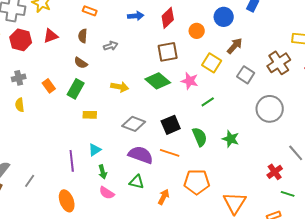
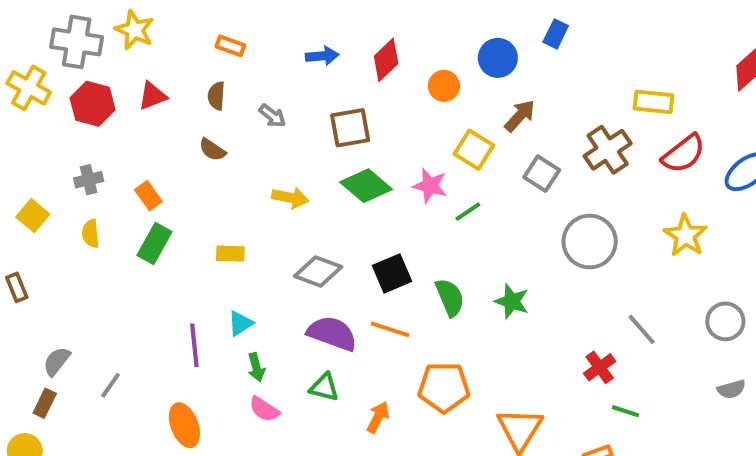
gray arrow: (111, 46) -> (272, 116), turned 56
brown square: (168, 52) -> (350, 128), moved
green rectangle: (76, 89) -> (154, 244), moved
green line: (208, 102) -> (468, 212), moved

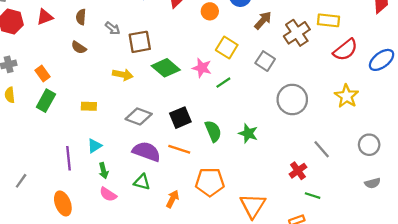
brown arrow: (520, 116) -> (263, 20), moved
brown square: (350, 128) -> (140, 42), moved
brown cross: (608, 150) -> (297, 33), moved

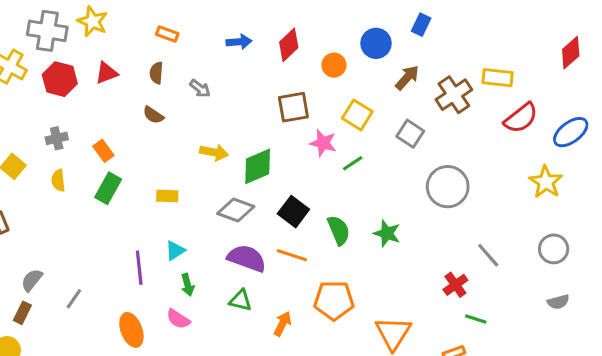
brown square: (140, 42) -> (293, 107), moved
green diamond: (166, 68) -> (258, 166), moved, turned -64
yellow star: (347, 96) -> (546, 182), moved
black square: (180, 118) -> (293, 212), turned -30
pink semicircle: (108, 194) -> (178, 319), moved

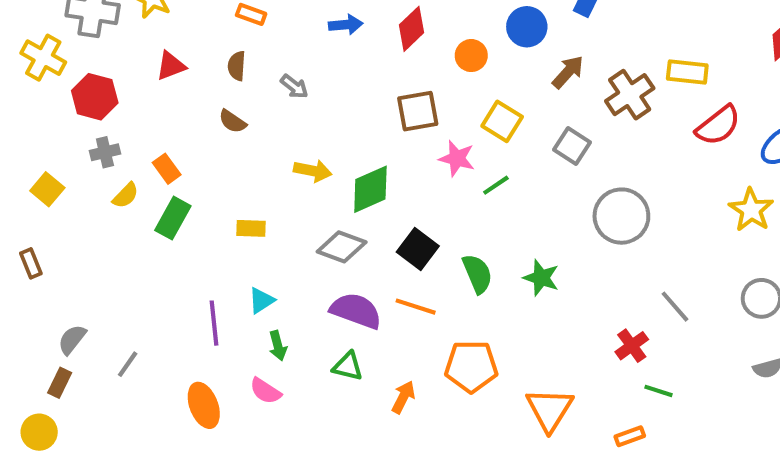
red hexagon: (60, 79) -> (95, 97), moved
yellow semicircle: (58, 180) -> (126, 195), moved, turned -130

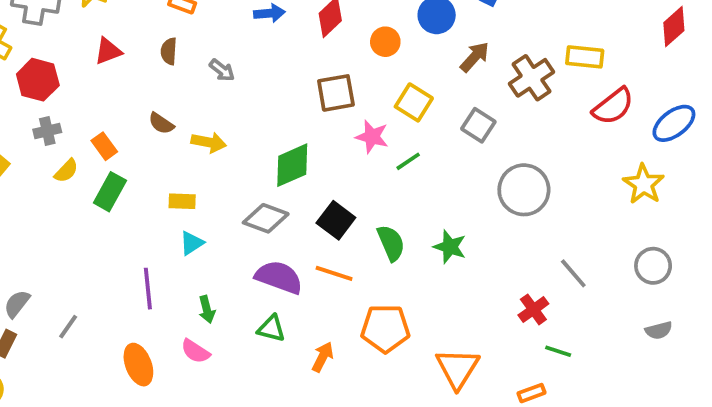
brown semicircle: (233, 121) -> (161, 123), moved
yellow arrow: (313, 171) -> (209, 142), moved
cyan triangle: (261, 300) -> (192, 243), moved

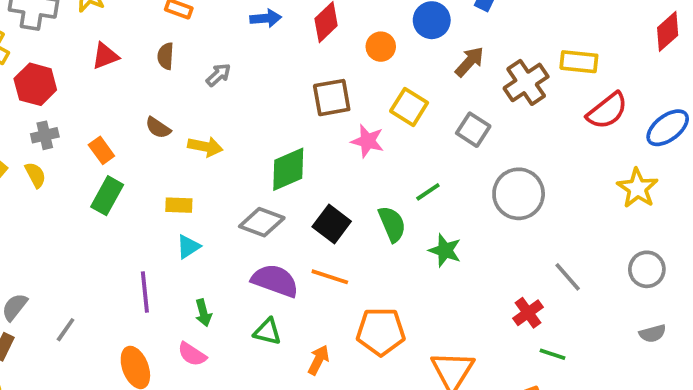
gray arrow: (222, 70) -> (218, 75), turned -80
green line: (408, 161) -> (428, 192), moved
yellow semicircle: (66, 171) -> (35, 175), moved, turned -72
green semicircle: (391, 243) -> (392, 224), moved

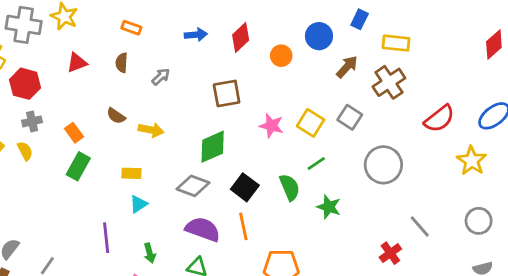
yellow rectangle: (579, 62) -> (396, 43), moved
brown square: (332, 98) -> (227, 93), moved
yellow square: (409, 107) -> (311, 123), moved
red semicircle: (607, 111) -> (439, 119), moved
orange line: (330, 277) -> (243, 226), turned 60

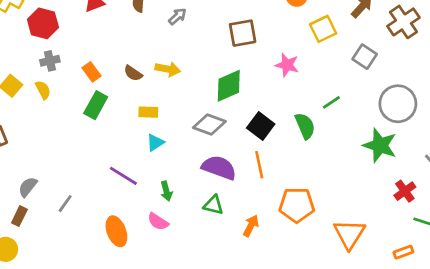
brown semicircle: (116, 116) -> (133, 73), moved
yellow square: (311, 123) -> (323, 29), moved, turned 32
green star: (329, 207) -> (380, 145), moved, size x1.4
purple line: (106, 238) -> (123, 176), turned -52

